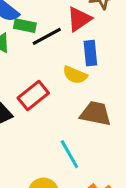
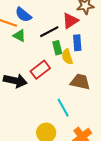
green rectangle: (25, 26) -> (57, 48), moved, turned 64
yellow semicircle: (75, 75) -> (67, 57), turned 49

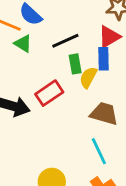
red triangle: (70, 21) -> (109, 37), moved
yellow semicircle: (67, 57) -> (88, 77), turned 42
cyan line: (63, 108) -> (99, 151), moved

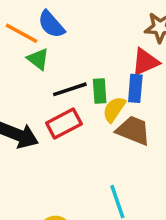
black line: (65, 41) -> (70, 89), moved
brown trapezoid: (104, 114) -> (133, 130), moved

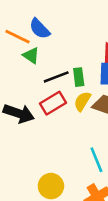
yellow semicircle: (114, 109) -> (82, 101), moved

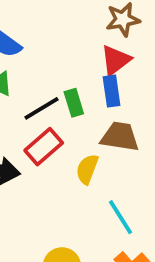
yellow semicircle: (82, 101) -> (87, 169), moved

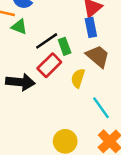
green rectangle: (74, 103) -> (65, 46), moved
brown trapezoid: (120, 137) -> (98, 56), turned 35

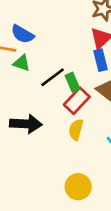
red rectangle: (49, 65) -> (77, 101), moved
yellow semicircle: (78, 78) -> (76, 130), moved

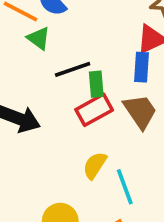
yellow semicircle: (76, 130) -> (95, 165), moved

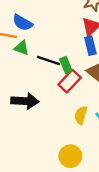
black line: (73, 69) -> (49, 60), turned 55

